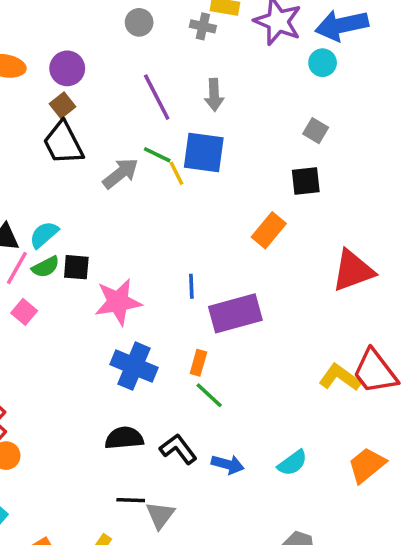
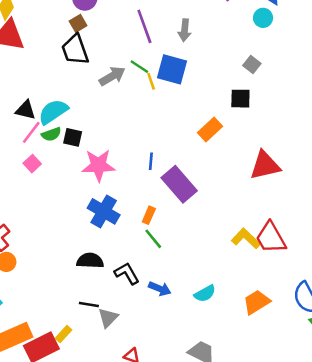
cyan semicircle: (44, 235) -> (53, 112), size x1.4
purple rectangle: (235, 313) -> (179, 184), turned 57

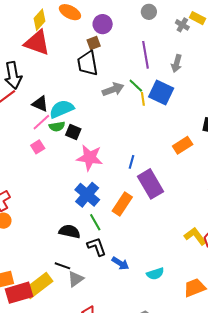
orange rectangle: (149, 215) -> (122, 204), size x1.6
green line: (153, 239) -> (95, 222), moved
yellow rectangle: (63, 334) -> (38, 285), size x2.0

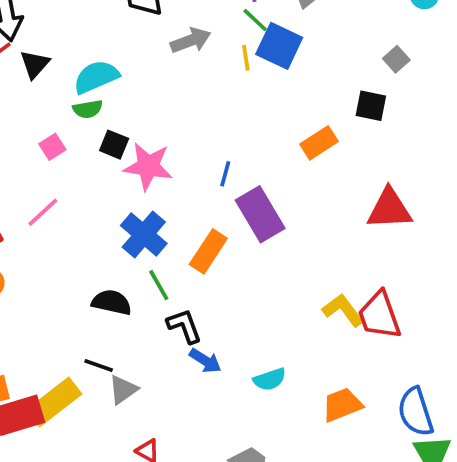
green line: (136, 86) -> (255, 20), moved
black triangle: (40, 104) -> (35, 64), moved, turned 48
pink line: (41, 122) -> (43, 212), moved
black square: (73, 132) -> (114, 145), moved
black L-shape: (97, 247) -> (184, 326), moved

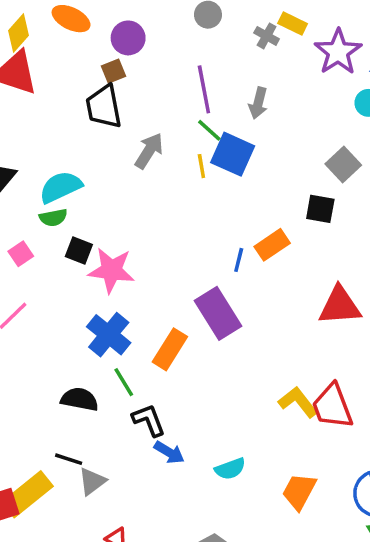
gray arrow: (191, 40) -> (149, 151), turned -36
gray square: (396, 59) -> (343, 164), size x1.4
blue line: (225, 174) -> (239, 260), moved
orange trapezoid: (342, 405) -> (299, 491), turned -39

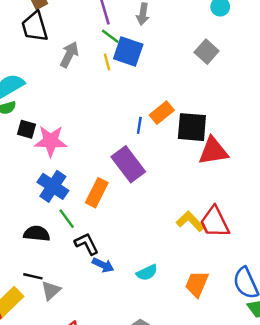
black square: (320, 209) -> (192, 127), moved, size x1.5

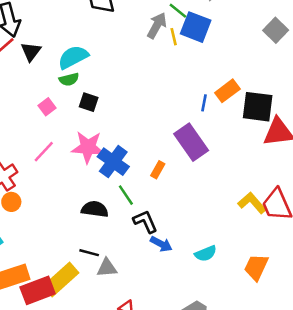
gray arrow: (69, 55) -> (157, 26), moved
pink star: (51, 141) -> (88, 147), moved
orange rectangle: (97, 193) -> (158, 170), size x0.6
gray triangle: (51, 290) -> (107, 268), turned 35

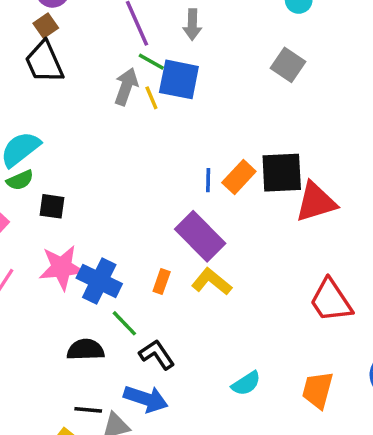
orange rectangle: (227, 91) -> (239, 177), moved
yellow L-shape: (252, 203) -> (212, 282), moved
blue arrow: (161, 244) -> (146, 399), moved, size x1.4

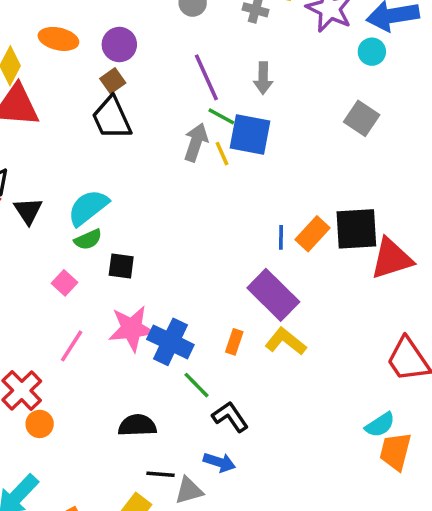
black semicircle: (86, 350) -> (137, 425), moved
cyan semicircle: (246, 383) -> (380, 425), moved
blue arrow: (146, 399) -> (219, 462), size x0.7

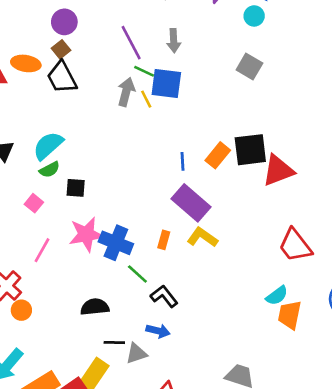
orange ellipse: (58, 39) -> (26, 63), moved
blue line: (281, 237) -> (182, 161), moved

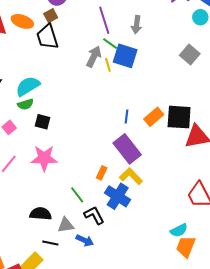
blue cross: (116, 243) -> (118, 196), moved
gray triangle: (136, 353) -> (66, 225), moved

